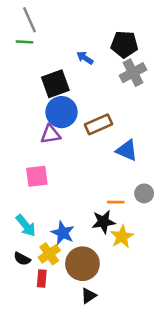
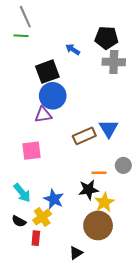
gray cross: (133, 73) -> (114, 62), turned 30
brown rectangle: (98, 124) -> (84, 136), moved
blue triangle: (127, 150) -> (109, 128), turned 36
brown circle: (82, 264) -> (98, 225), moved

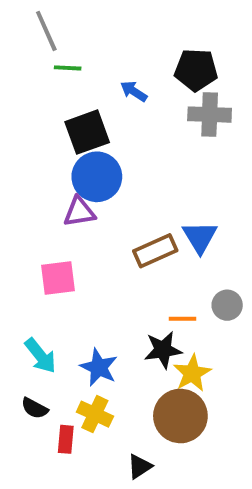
green line: (21, 36) -> (68, 68), moved
yellow cross: (42, 217) -> (95, 414), moved, turned -30

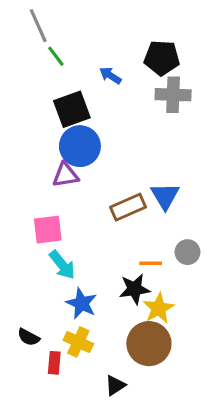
green line: (68, 68) -> (56, 56), turned 50
cyan arrow: (40, 356) -> (62, 265), moved

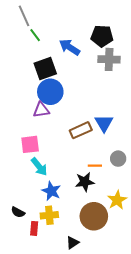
blue arrow: (110, 75) -> (70, 47), size x1.5
yellow star: (159, 308) -> (117, 200), moved
yellow cross: (78, 342) -> (49, 215), turned -30

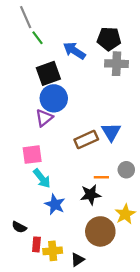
purple triangle: (41, 110) -> (44, 118), turned -30
yellow cross: (49, 215) -> (53, 251), moved

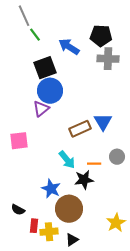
pink square: (32, 155) -> (19, 141), moved
cyan arrow: (42, 178) -> (67, 160), moved
yellow star: (125, 214) -> (116, 223), moved
brown circle: (100, 231) -> (69, 209), moved

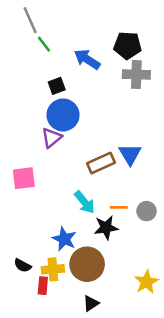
black square: (45, 68) -> (57, 86), size x0.6
gray circle: (117, 157) -> (147, 211), moved
yellow cross: (49, 232) -> (53, 269), moved

